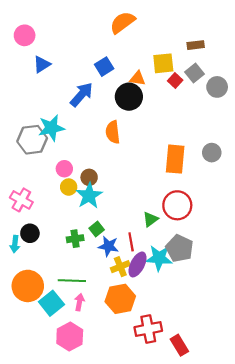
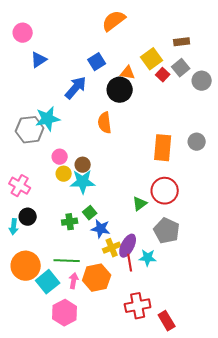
yellow square: (163, 63) -> (152, 59), turned -30
cyan star: (89, 196) -> (83, 182), turned 30
red line: (131, 242) -> (130, 263), moved
cyan star: (159, 258) -> (148, 258), moved, size x0.7
orange hexagon: (120, 299) -> (97, 278), moved

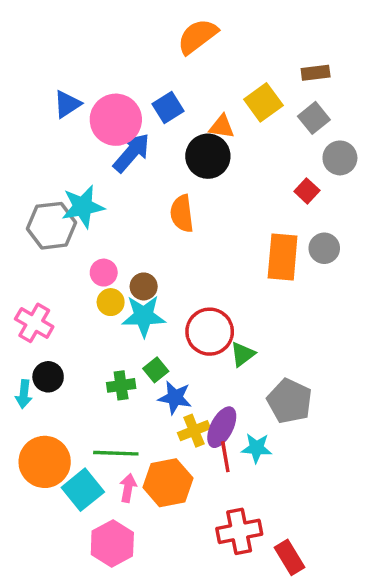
pink circle: (23, 33) -> (116, 120), moved, size x1.5
red square: (163, 75) -> (307, 191), moved
gray circle: (202, 81) -> (340, 158), moved
gray circle: (197, 142) -> (324, 248), moved
red circle: (165, 191) -> (210, 332), moved

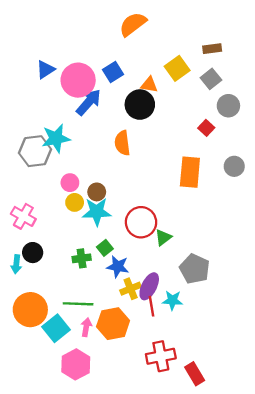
gray circle: (324, 248) -> (234, 166), moved

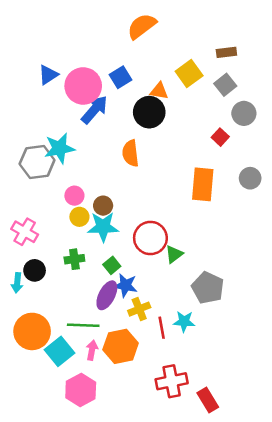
green cross: (82, 258) -> (74, 259), moved
purple ellipse: (149, 286) -> (107, 295), moved

